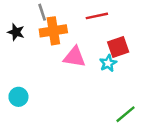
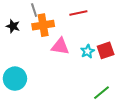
red square: (118, 47) -> (106, 50), moved
cyan circle: (18, 97) -> (15, 79), size x1.5

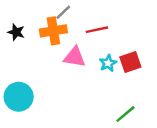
gray line: (34, 10) -> (63, 12), moved, turned 64
red line: (78, 13) -> (97, 30), moved

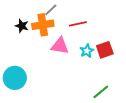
black star: (16, 32) -> (22, 26), moved

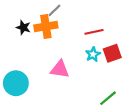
red line: (78, 24) -> (94, 32), moved
pink triangle: (60, 46) -> (60, 69), moved

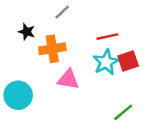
orange cross: (46, 26) -> (52, 49), moved
cyan star: (93, 54) -> (106, 62), size x1.5

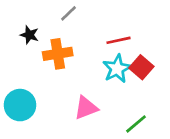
red square: (128, 61) -> (141, 67), turned -30
pink triangle: (68, 79) -> (86, 108), moved, turned -30

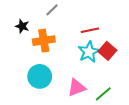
cyan circle: (20, 105) -> (40, 76), moved
pink triangle: (86, 108) -> (77, 88), moved

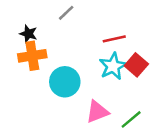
orange cross: (44, 41) -> (32, 56), moved
cyan circle: (40, 76) -> (65, 82), moved

